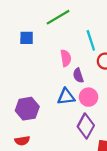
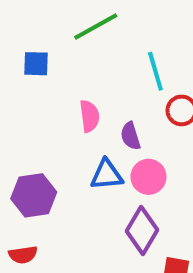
pink semicircle: (66, 58) -> (89, 116), moved

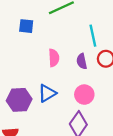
purple semicircle: (130, 136) -> (82, 61), moved
blue triangle: (107, 175) -> (47, 93), moved, turned -30

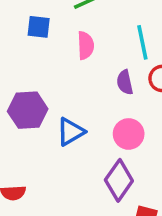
pink semicircle: (54, 58) -> (86, 45), moved
purple hexagon: (19, 100) -> (28, 110), moved

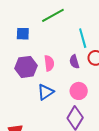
pink semicircle: (86, 45) -> (49, 63), moved
purple hexagon: (28, 110) -> (26, 67), moved

